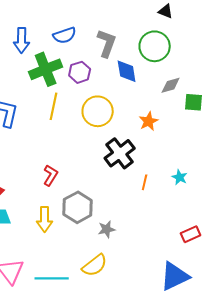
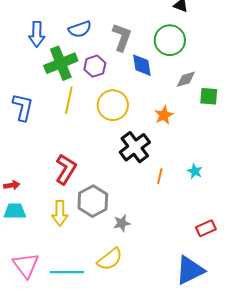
red L-shape: (51, 175) -> (66, 169), size x1.4

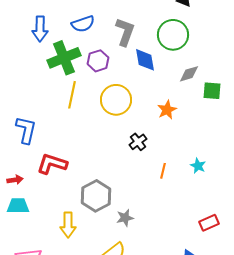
blue L-shape: (23, 107) -> (26, 130), moved
black cross: (135, 147) -> (138, 142), size x0.6
red L-shape: (66, 169) -> (52, 164), moved, turned -104
yellow arrow: (60, 213) -> (68, 225), moved

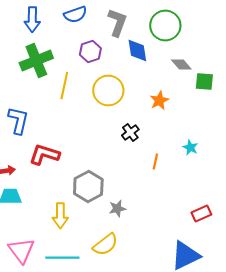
green cross: (64, 58) -> (36, 60), moved
gray diamond: (189, 74) -> (181, 64), turned 65
cyan star: (198, 166) -> (190, 148), moved

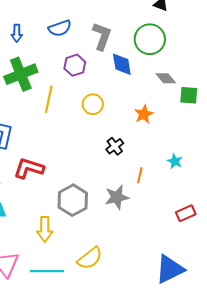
blue arrow: (32, 20) -> (17, 33), size x0.7
yellow circle: (108, 90) -> (93, 104), size x0.7
gray star: (117, 208) -> (117, 197), moved, size x1.4
red rectangle: (201, 214) -> (186, 213), moved

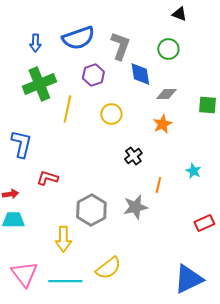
blue semicircle: (60, 28) -> (78, 38), size x1.4
green circle: (150, 39) -> (168, 49), size x0.7
gray diamond: (166, 78) -> (166, 94), moved, turned -50
red L-shape: (29, 168) -> (47, 178), size x0.7

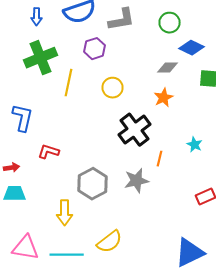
gray L-shape: (120, 46) -> (122, 20), turned 60
blue diamond: (140, 74) -> (192, 48), moved, turned -55
black cross: (133, 156) -> (134, 130), size x1.8
pink triangle: (24, 274) -> (26, 248), turned -44

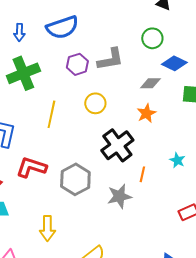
gray L-shape: (122, 20) -> (110, 59), moved
yellow line: (68, 83) -> (51, 114), moved
red L-shape: (48, 152) -> (31, 167), size x1.4
gray hexagon: (92, 184) -> (75, 179), moved

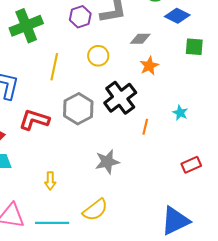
gray diamond: (150, 83) -> (140, 39), moved
gray hexagon: (75, 179) -> (78, 109), moved
gray star: (119, 196) -> (107, 162), moved
yellow arrow: (47, 228) -> (50, 181), size x0.7

